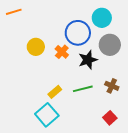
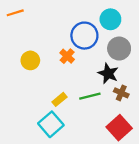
yellow circle: (36, 47) -> (30, 60), moved
black star: (88, 60) -> (108, 73), moved, turned -30
red square: (110, 118) -> (119, 128), size x1.6

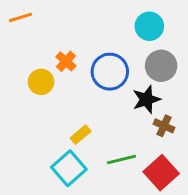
blue circle: (84, 36) -> (110, 72), moved
orange cross: (67, 56) -> (66, 61), moved
black star: (108, 73) -> (146, 99), turned 30
green line: (90, 96) -> (122, 159), moved

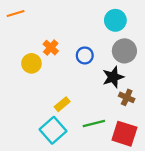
blue circle: (110, 72) -> (85, 55), size x0.6
red square: (161, 173) -> (124, 134), turned -30

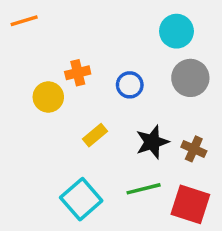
orange cross: (51, 48) -> (78, 73), turned 35
black star: (113, 77) -> (152, 142), moved
yellow rectangle: (62, 104) -> (95, 135), moved

